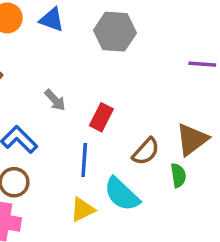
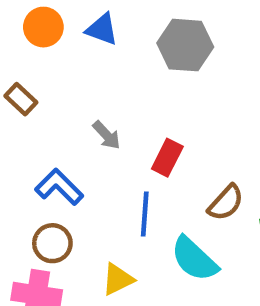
yellow triangle: (82, 210) -> (118, 279), moved

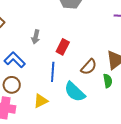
gray arrow: (106, 135) -> (36, 37), turned 56

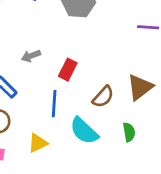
gray arrow: (36, 37) -> (31, 56), turned 56
green semicircle: (108, 81) -> (129, 132), moved

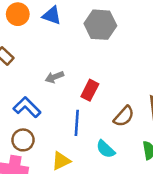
cyan semicircle: (84, 131) -> (106, 149), size x0.7

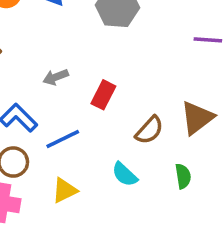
blue line: (77, 123) -> (63, 139), moved, turned 60

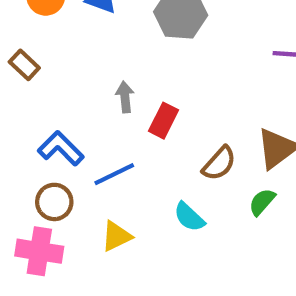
gray arrow: (56, 77) -> (125, 97), moved, turned 105
green semicircle: (183, 176) -> (262, 202), moved, turned -130

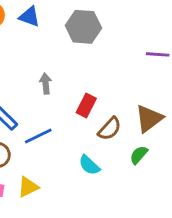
red rectangle: (164, 121) -> (86, 105), moved
yellow triangle: (116, 236) -> (28, 187), moved

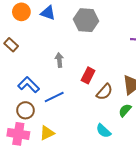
cyan semicircle: (89, 165) -> (103, 131), moved

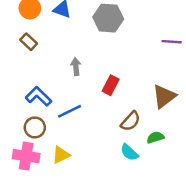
brown rectangle: (11, 45) -> (29, 42), moved
brown semicircle: (104, 92) -> (131, 121), moved
green semicircle: (125, 110) -> (155, 137), moved, turned 32

